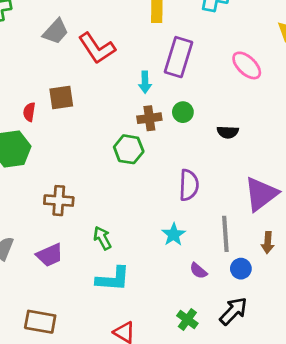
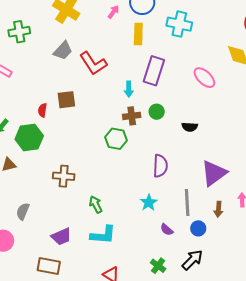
purple trapezoid: (50, 255) -> (61, 237), moved

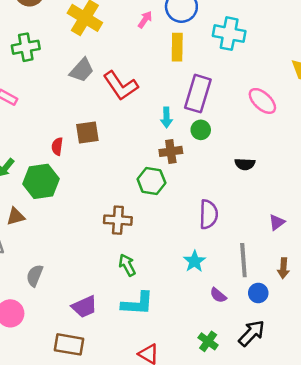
green circle: (157, 112) -> (201, 130), moved
purple triangle: (214, 173) -> (277, 222), size x0.5
brown cross: (64, 176) -> (118, 220), moved

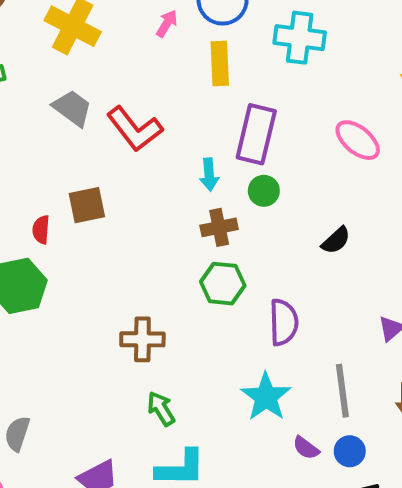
gray trapezoid: (82, 70) -> (72, 108), turned -92
black semicircle: (245, 164) -> (336, 240), turned -42
green hexagon: (151, 181) -> (223, 284), moved
cyan star: (194, 261) -> (266, 397), size x1.4
blue circle: (258, 293) -> (350, 451), moved

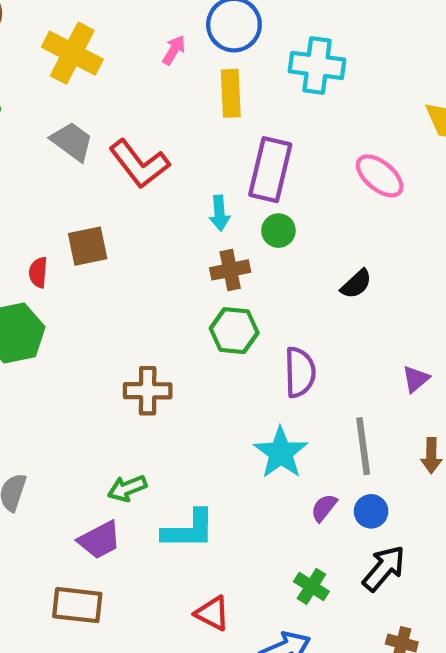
green arrow: (161, 409) -> (127, 488), moved, turned -80
purple semicircle: (306, 448) -> (324, 508), turned 92

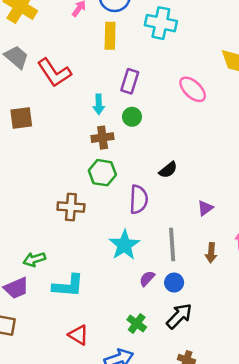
purple rectangle: (270, 170) -> (130, 81), size x0.7
black semicircle: (356, 284) -> (168, 170), moved
brown cross: (148, 391) -> (71, 207), moved

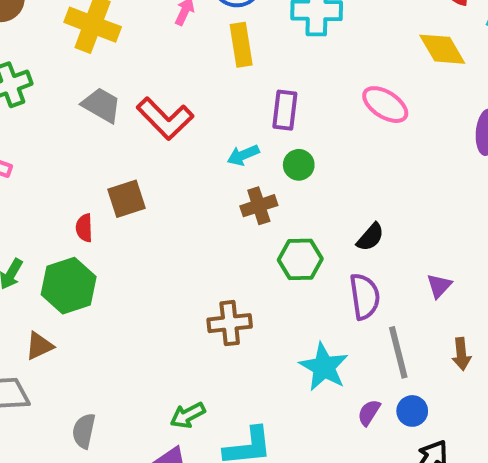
cyan arrow: (99, 104) -> (243, 155), turned 78
green hexagon: (102, 173) -> (300, 259), moved
purple semicircle: (139, 199) -> (365, 296), moved

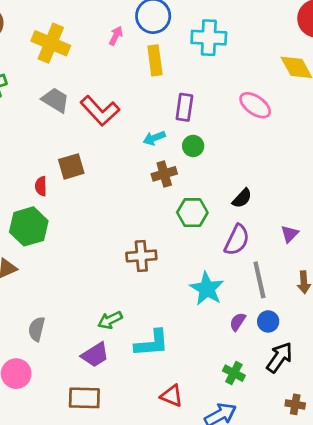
purple semicircle: (365, 296) -> (237, 240), turned 32

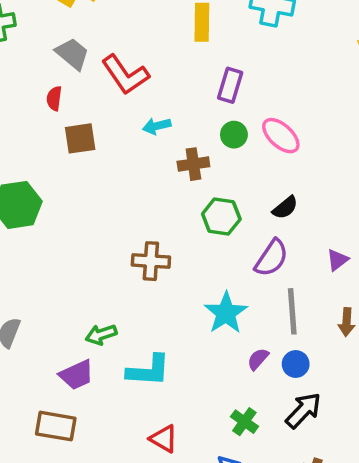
pink ellipse: (255, 105) -> (281, 136), moved
cyan arrow: (154, 138) -> (157, 126), moved
red semicircle: (41, 186) -> (54, 98), moved

